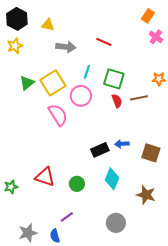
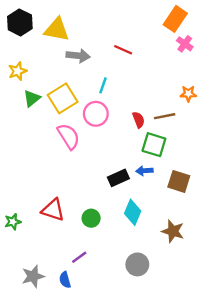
orange rectangle: (148, 16) -> (175, 19), size x1.5
yellow triangle: (48, 25) -> (57, 30), size x1.6
yellow star: (15, 46) -> (18, 71), moved
green square: (114, 79) -> (154, 145), moved

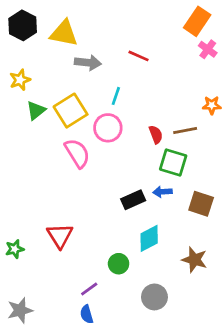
red triangle: (53, 210) -> (60, 236), turned 40
cyan diamond: (133, 212) -> (149, 238), turned 40
green circle: (91, 218) -> (119, 264), moved
gray star: (33, 276) -> (20, 310), moved
blue semicircle: (65, 280) -> (87, 314), moved

